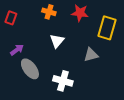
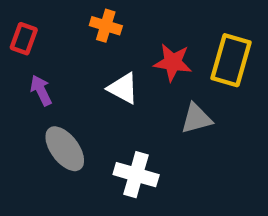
red star: (80, 13) -> (173, 62), moved
white triangle: (57, 41) -> (123, 88), turned -42
purple arrow: (17, 50) -> (41, 90), moved, turned -80

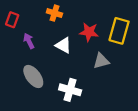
purple arrow: (41, 90) -> (29, 41), moved

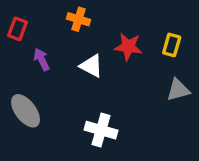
yellow rectangle: (119, 31) -> (172, 45), size x0.6
gray triangle: (101, 61) -> (178, 90), moved
gray ellipse: (33, 77) -> (26, 111), moved

